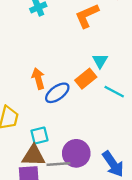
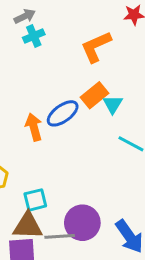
orange rectangle: (86, 79) -> (94, 95), moved
blue ellipse: (57, 93) -> (63, 113), moved

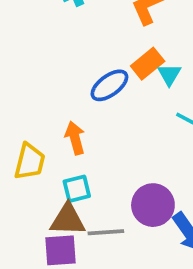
orange arrow: (34, 127) -> (75, 138), moved
purple circle: (82, 223) -> (153, 205), moved

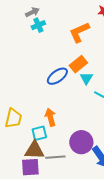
cyan triangle: (169, 74) -> (86, 78), moved
orange arrow: (75, 138) -> (50, 117), moved

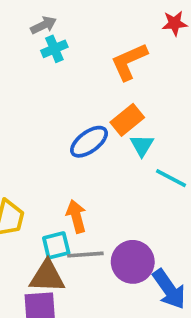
gray line: (55, 157) -> (85, 255), moved

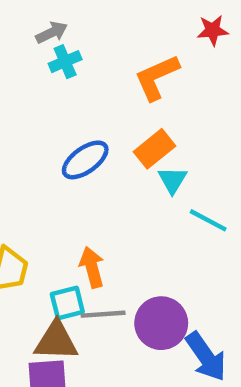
blue ellipse: (89, 142) -> (85, 160), moved

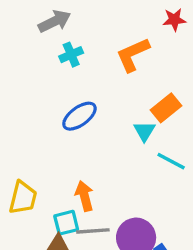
gray arrow: (52, 33) -> (55, 21), size x1.4
cyan cross: (65, 62) -> (71, 55), moved
orange rectangle: (155, 149) -> (166, 108), moved

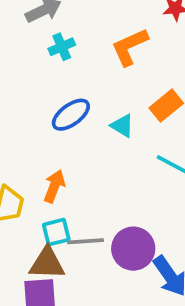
cyan triangle: (144, 131) -> (122, 126), moved, turned -30
orange arrow: (84, 196) -> (54, 186), moved, turned 36

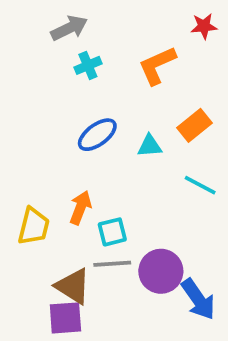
cyan triangle: (122, 126) -> (150, 146), turned -35
cyan square: (56, 232) -> (112, 232), moved
brown triangle: (47, 263) -> (73, 286), turned 30

